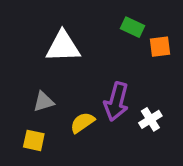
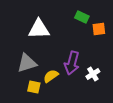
gray triangle: (44, 102) -> (27, 63), size x1.5
yellow square: (34, 140) -> (34, 87), moved

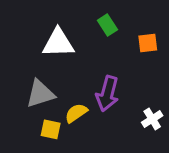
green rectangle: (82, 17) -> (107, 25), moved, turned 32
white cross: (93, 74) -> (152, 119), moved

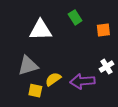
purple arrow: (107, 94) -> (82, 81), moved, turned 70
white cross: (152, 119) -> (106, 67), moved

